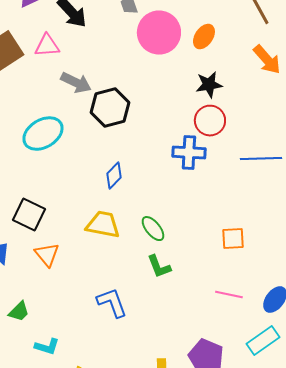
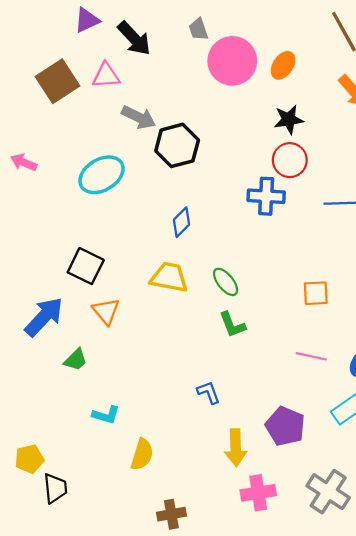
blue L-shape: (112, 303) -> (209, 392), moved, size x0.7
green trapezoid: (19, 312) -> (76, 360), moved

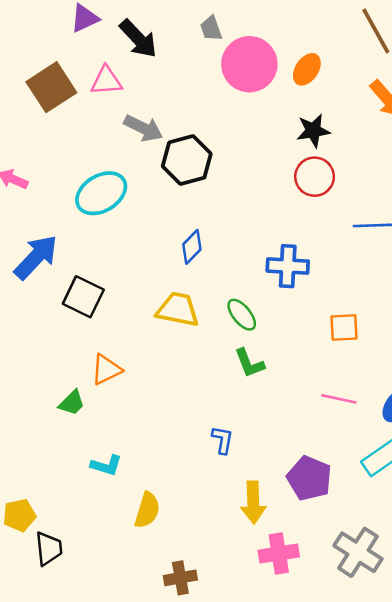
blue cross: (266, 196) -> (288, 266), moved
orange triangle: (106, 311) -> (106, 370), moved, turned 44
blue arrow: (44, 317) -> (36, 257), moved
blue L-shape: (209, 392) -> (223, 440), turned 30

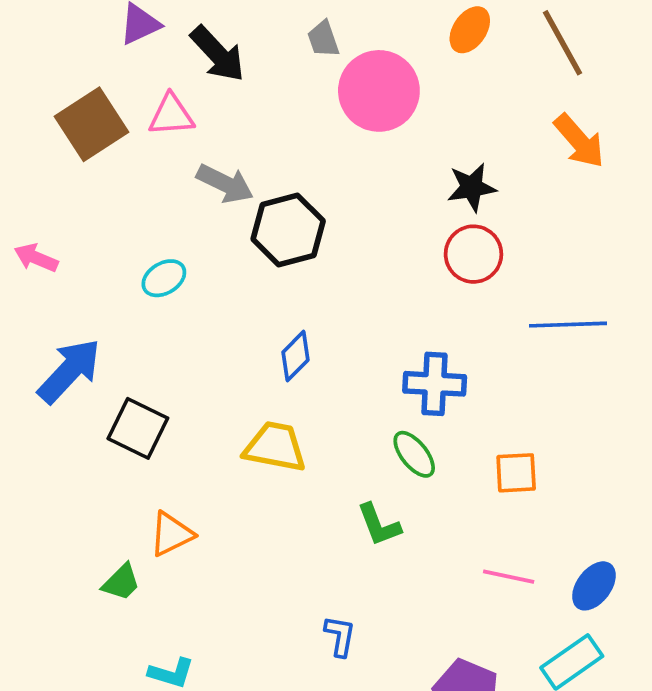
orange ellipse: (307, 69) -> (470, 30), moved
cyan ellipse: (101, 193) -> (164, 278), size x0.6
green ellipse: (242, 315) -> (414, 454), moved

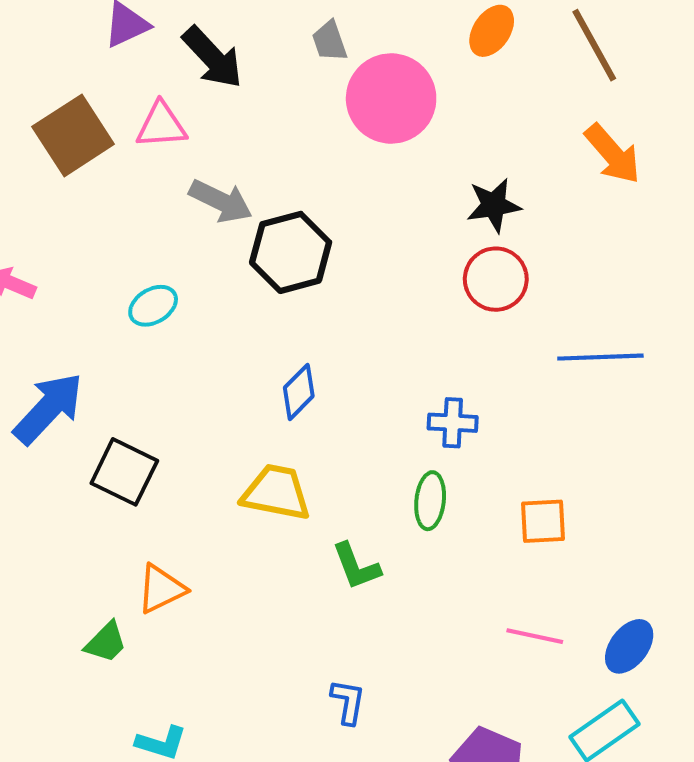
blue cross: (435, 384) -> (453, 423), size x0.7
green ellipse: (414, 454) -> (430, 501), turned 45
green L-shape: (379, 525) -> (356, 566), moved

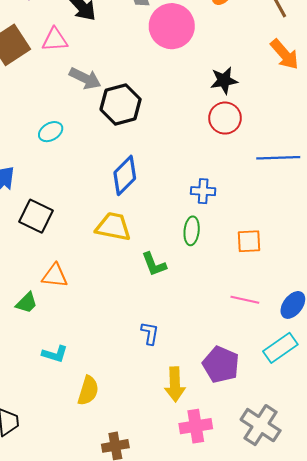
blue diamond: (299, 392) -> (125, 175), size x1.4
orange triangle: (161, 589) -> (55, 276), turned 32

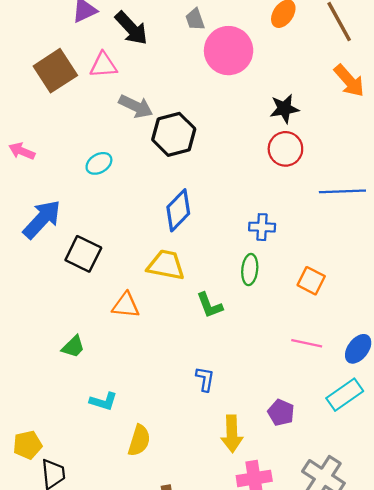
orange square: (249, 241) -> (311, 281), turned 30
orange triangle: (55, 276) -> (126, 305), moved
purple pentagon: (221, 364) -> (281, 413), size x0.7

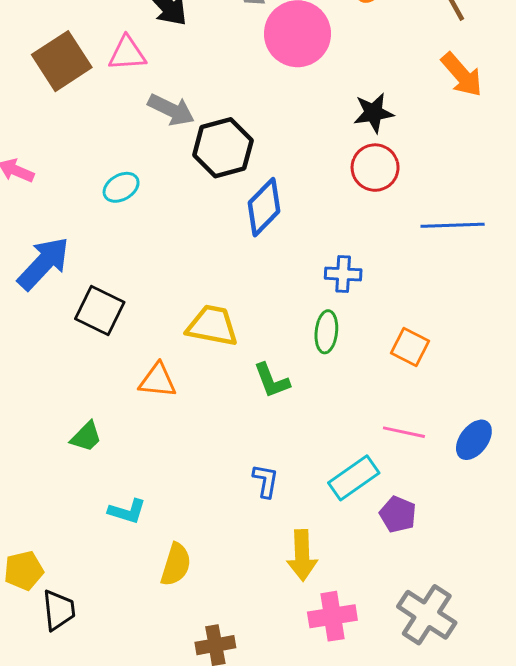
blue diamond: (178, 210) -> (264, 207), moved
cyan rectangle: (345, 395) -> (354, 478), moved
purple pentagon: (281, 413) -> (398, 514), moved

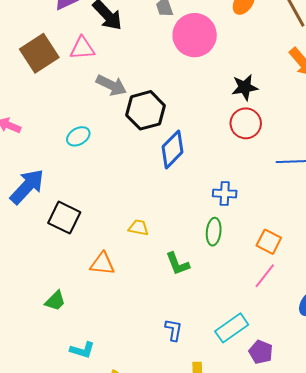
yellow trapezoid: (212, 326) -> (138, 228), size x0.6
pink line: (404, 432) -> (265, 276), moved, turned -64

